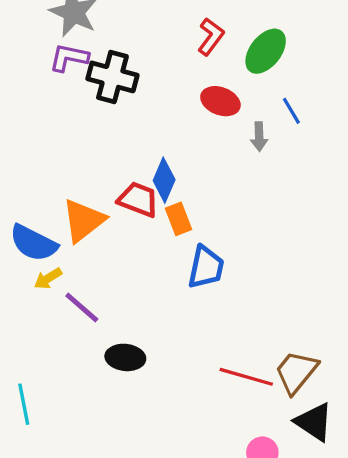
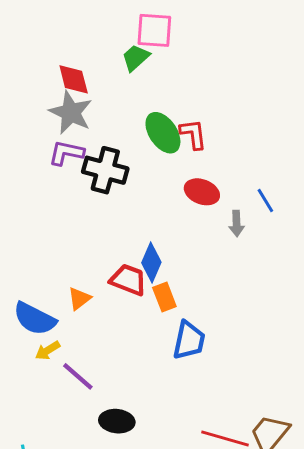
red L-shape: (211, 37) -> (193, 134), turned -44
green ellipse: (266, 51) -> (163, 133), moved, turned -72
orange triangle: (83, 220) -> (79, 299), size x0.6

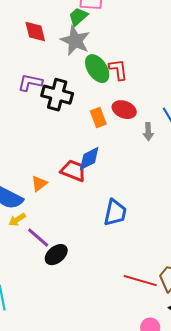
gray star: (71, 112) -> (75, 41), moved
blue diamond: (151, 262) -> (89, 159), turned 40
orange rectangle: (164, 297) -> (98, 118), moved
black ellipse: (117, 421) -> (56, 255), moved, turned -45

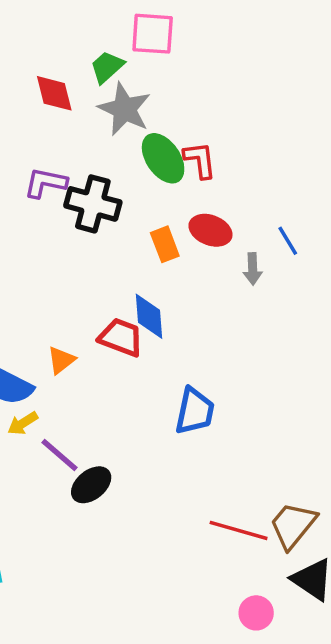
green trapezoid: (78, 17) -> (107, 67), moved
blue diamond: (89, 159) -> (149, 316), turned -68

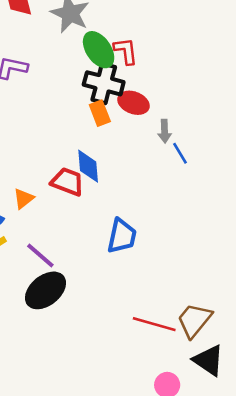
black cross: (93, 204) -> (104, 83), moved
blue line: (288, 241) -> (180, 153), moved
purple line: (60, 455) -> (40, 255), moved
black ellipse: (91, 485) -> (45, 290), size x1.4

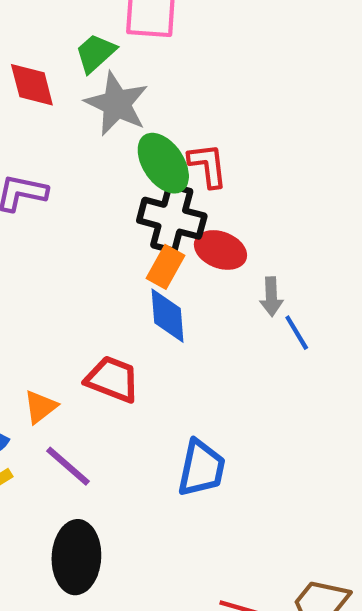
orange rectangle: (100, 113) -> (165, 267), turned 50
blue diamond: (88, 166) -> (168, 316), moved
purple line: (40, 255) -> (68, 466), moved
black ellipse: (45, 290) -> (76, 557), turned -48

